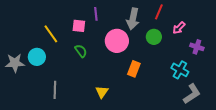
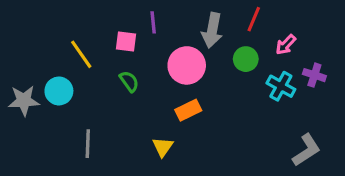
orange rectangle: (134, 69) -> (188, 110), moved, turned 42
cyan cross: (180, 70) -> (281, 86), moved

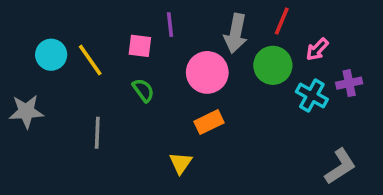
green circle: (246, 59) -> (273, 65), size x1.4
purple cross: (314, 75) -> (349, 83), turned -30
cyan circle: (59, 91) -> (51, 55), moved
gray line: (88, 144) -> (97, 133), moved

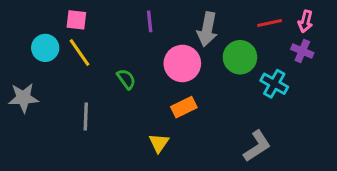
red line: (282, 21) -> (270, 23), moved, turned 55
pink square: (140, 46) -> (76, 20), moved
pink arrow: (317, 49) -> (305, 21), moved, turned -30
purple cross: (349, 83) -> (302, 51), moved, turned 35
gray L-shape: (340, 166) -> (257, 146), moved

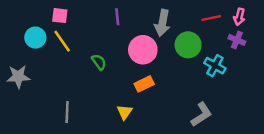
gray line: (86, 116) -> (67, 112), moved

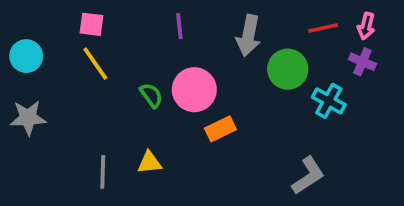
cyan circle: (35, 38) -> (26, 56), moved
pink circle: (143, 50) -> (194, 90), moved
yellow triangle: (125, 112) -> (149, 163), moved, turned 49

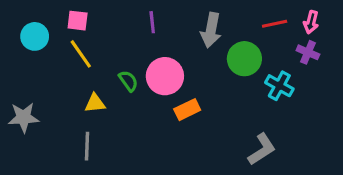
cyan circle: (26, 56) -> (35, 36), moved
gray star: (28, 118) -> (24, 117), moved
yellow triangle: (149, 163) -> (95, 103), moved

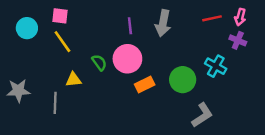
purple line: (152, 22) -> (130, 26), moved
green circle: (244, 59) -> (183, 80), moved
gray line: (87, 146) -> (55, 103), moved

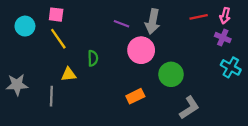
purple line: (130, 26) -> (122, 24), turned -63
pink circle: (127, 59) -> (141, 50), moved
green semicircle: (99, 62) -> (93, 58), turned 35
cyan cross: (216, 66) -> (231, 67), moved
orange rectangle: (145, 85) -> (135, 96), moved

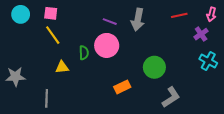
pink arrow: (225, 16) -> (211, 14), moved
cyan circle: (25, 26) -> (21, 14), moved
purple cross: (223, 38) -> (201, 34), turned 32
pink circle: (141, 50) -> (107, 45), moved
gray line: (51, 96) -> (47, 98), moved

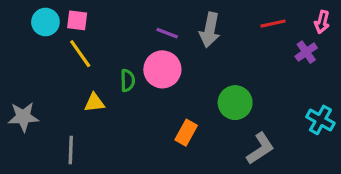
cyan circle: (21, 14) -> (45, 22), moved
cyan cross: (208, 61) -> (320, 120), moved
orange rectangle: (122, 87) -> (186, 133), turned -35

